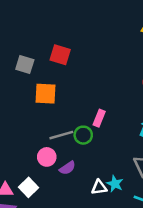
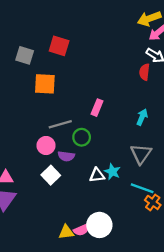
green circle: (83, 135) -> (82, 137), moved
purple semicircle: (67, 168) -> (66, 156), turned 42
white square: (28, 187) -> (51, 175), moved

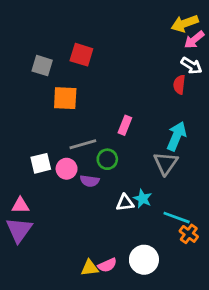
cyan arrow: (142, 117) -> (177, 136), size x1.5
gray triangle: (141, 154) -> (166, 163), moved
white square: (51, 175) -> (41, 163), moved, turned 30
white circle: (99, 225) -> (144, 260), moved

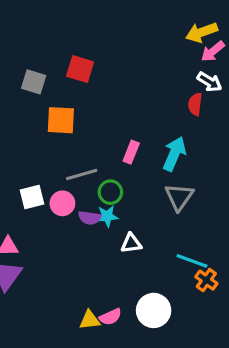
cyan arrow: (177, 136) -> (174, 154), moved
cyan star: (143, 199) -> (107, 216), moved, turned -30

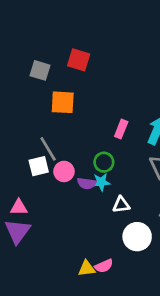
gray line: (82, 175) -> (48, 149), moved, turned 75
white circle: (154, 310) -> (137, 237), moved

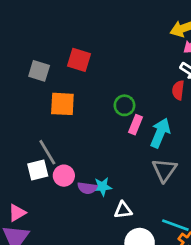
pink rectangle: (121, 129) -> (135, 125), moved
green circle: (104, 162) -> (124, 105), moved
pink triangle: (19, 207) -> (17, 213), turned -30

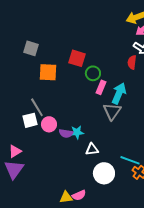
red square: (79, 60) -> (77, 58), moved
gray triangle: (164, 170) -> (112, 111), moved

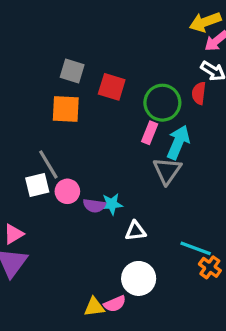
gray square: (31, 48) -> (72, 71), moved
green circle: (93, 73) -> (162, 103), moved, size x1.5
white circle: (104, 173) -> (139, 278), moved

